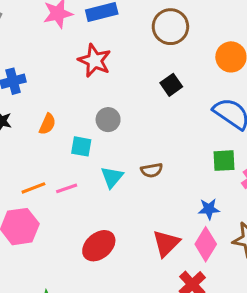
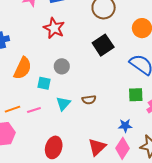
black square: (171, 85) -> (103, 45), size x1.5
orange semicircle: (47, 124) -> (23, 68), size x1.6
red ellipse: (99, 246) -> (54, 147), turned -35

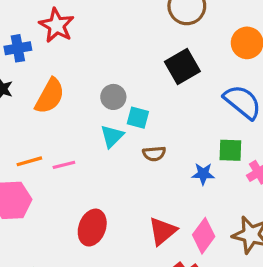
red star: (54, 28) -> (57, 25), moved
cyan square: (44, 83) -> (138, 118), moved
cyan triangle: (63, 104) -> (112, 136), moved
blue star: (125, 126) -> (203, 174), moved

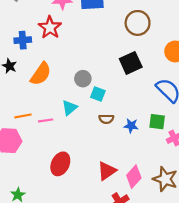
cyan triangle: (112, 136) -> (70, 108), moved
blue star: (203, 174) -> (131, 126), moved

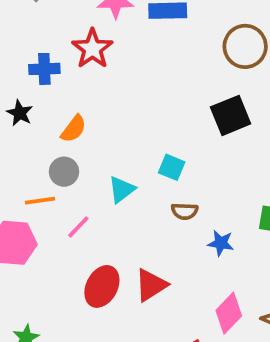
orange semicircle: (41, 74) -> (74, 129), size x0.7
gray circle: (83, 79) -> (64, 172), moved
pink line: (46, 120) -> (78, 227), moved, turned -40
blue star: (131, 126) -> (221, 243), moved
red triangle: (107, 171) -> (151, 285), moved

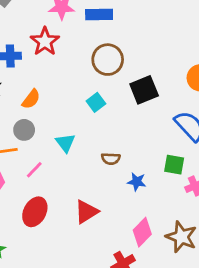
brown circle: (245, 46) -> (108, 60), moved
cyan square: (172, 167) -> (96, 102), moved, turned 30
cyan triangle: (122, 189) -> (65, 143), turned -30
red ellipse: (102, 286) -> (35, 212), moved

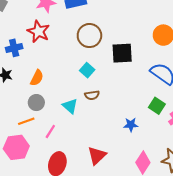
black square: (144, 90) -> (122, 53), turned 30
brown semicircle: (111, 159) -> (92, 95), moved
green square: (174, 165) -> (157, 106), turned 35

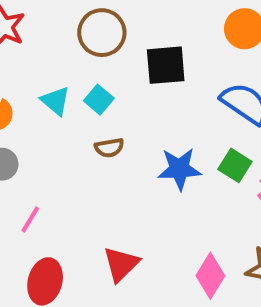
cyan triangle: (70, 106) -> (55, 101), moved
blue star: (131, 125) -> (179, 169), moved, size x1.5

